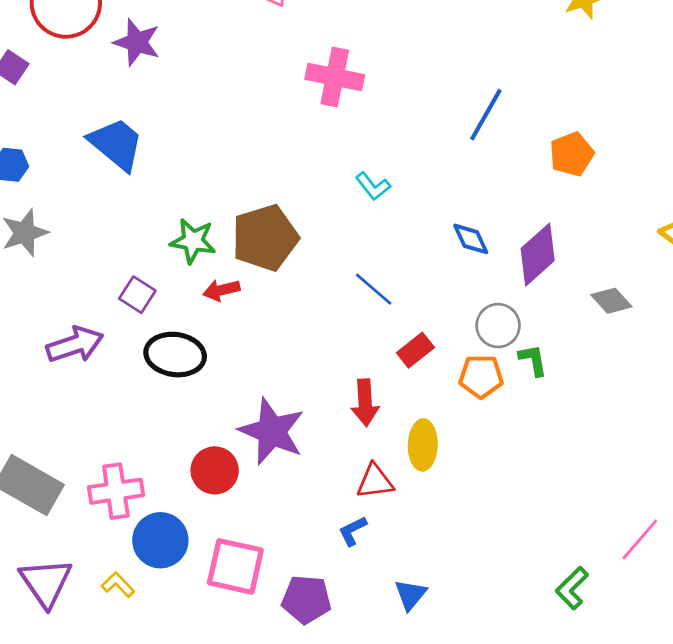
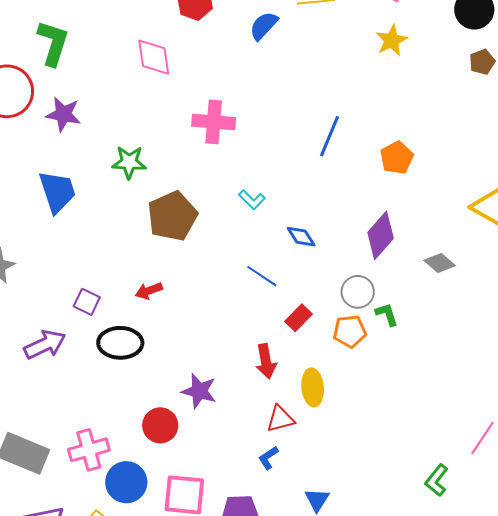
blue trapezoid: (116, 144) -> (57, 192), turned 39
brown pentagon: (265, 238) -> (172, 216), moved
blue diamond: (471, 239) -> (301, 237), moved
green star: (193, 241) -> (129, 162), moved
purple star: (272, 431) -> (199, 391), size x0.7

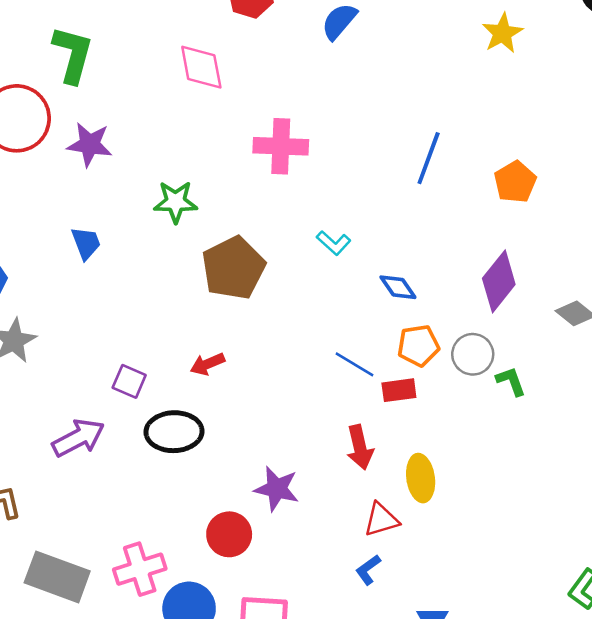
blue trapezoid: (57, 192) -> (86, 243), size x0.6
blue line: (262, 276) -> (355, 364), moved
red rectangle: (299, 318) -> (399, 390), turned 40
orange pentagon: (350, 331) -> (418, 346), moved

